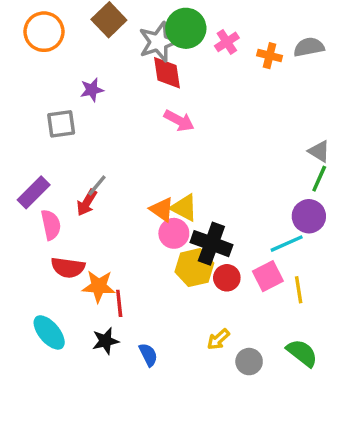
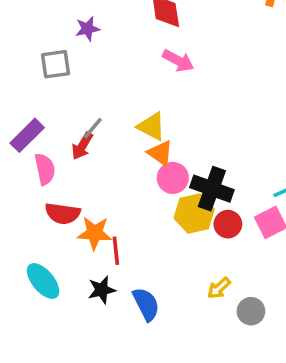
yellow triangle: (184, 208) -> (151, 126), moved
blue semicircle: (148, 355) -> (146, 304), size x1.4

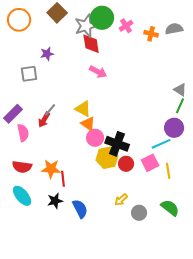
red semicircle: (63, 213) -> (22, 167), moved

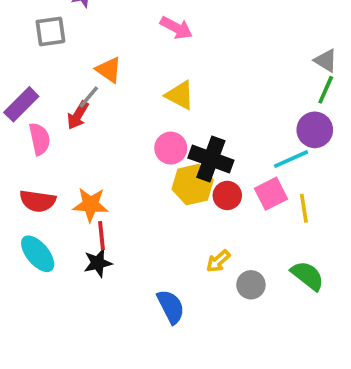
yellow triangle: (83, 109) -> (180, 95), moved
orange triangle: (88, 124) -> (109, 70), moved
red line: (63, 179) -> (101, 236), moved
blue semicircle: (80, 209) -> (171, 307), moved

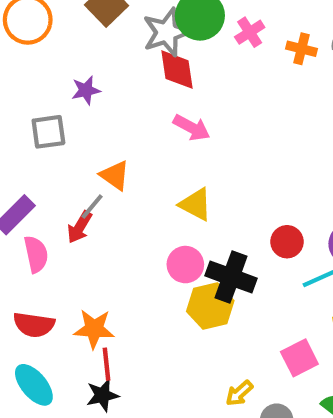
pink square: (271, 194) -> (299, 358), moved
red circle: (227, 195) -> (287, 242), moved

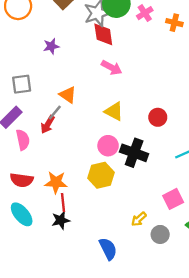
gray square: (48, 132) -> (22, 84), moved
red circle: (287, 242) -> (158, 117), moved
yellow hexagon: (210, 306) -> (101, 175), moved

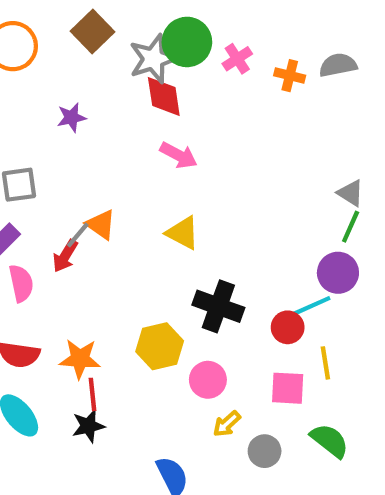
orange triangle: (68, 95) -> (101, 225), moved
red circle: (158, 117) -> (288, 327), moved
pink circle: (108, 146) -> (208, 380), moved
pink square: (173, 199) -> (288, 388), turned 30

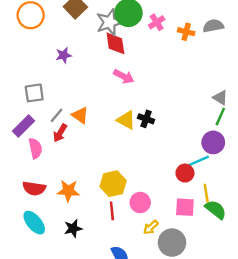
gray line: (78, 235) -> (57, 115), moved
black cross: (218, 306) -> (146, 119), moved, size x0.6
red line: (92, 394) -> (112, 211), moved
green semicircle: (330, 441) -> (216, 210), moved
gray circle: (265, 451) -> (172, 243), size x1.5

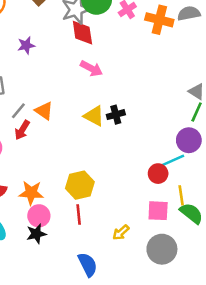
orange cross: (186, 32) -> (159, 20), size x1.5
black cross: (146, 119) -> (116, 115), turned -35
pink circle: (140, 203) -> (39, 216), moved
gray circle: (172, 243) -> (162, 249), moved

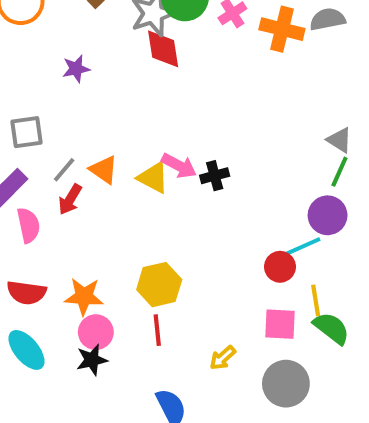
pink arrow: (91, 68) -> (179, 166), moved
yellow triangle: (94, 116) -> (153, 178), moved

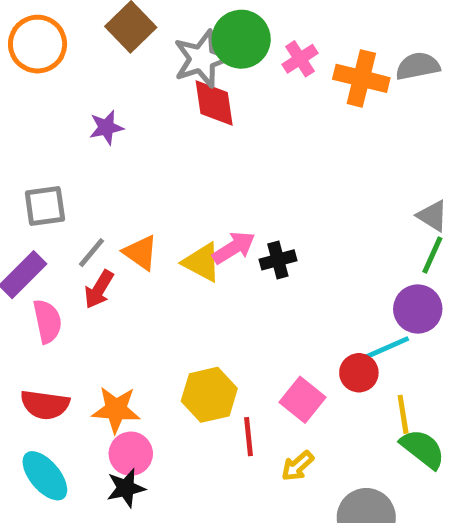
pink arrow: (179, 166) -> (234, 248), turned -60
pink square: (280, 324) -> (302, 400), moved, turned 36
red line: (157, 330) -> (248, 437), moved
yellow arrow: (223, 358) -> (298, 466), moved

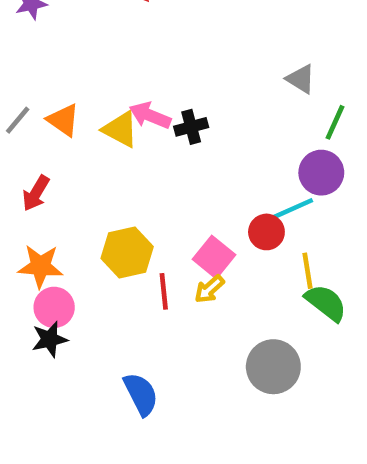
gray triangle: (432, 216) -> (301, 79), moved
pink arrow: (234, 248) -> (150, 116), turned -126
red arrow: (99, 289) -> (36, 193), moved
yellow arrow: (298, 466) -> (209, 289), moved

